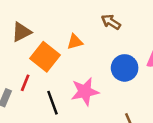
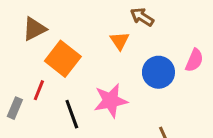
orange triangle: (75, 42) -> (120, 41), moved, turned -49

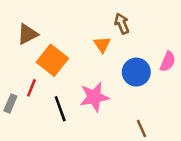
brown arrow: (142, 17) -> (122, 24), turned 36

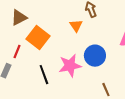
blue circle: (136, 72) -> (95, 56), moved
red line: (31, 88) -> (17, 52), moved

